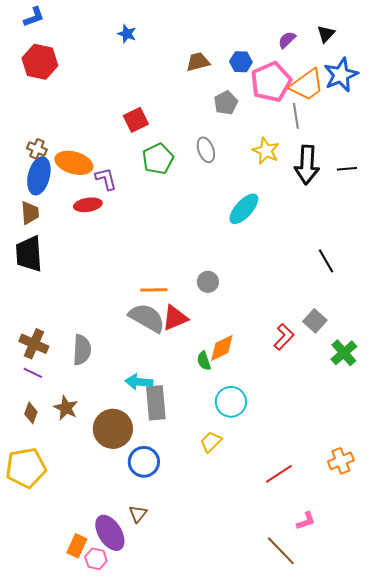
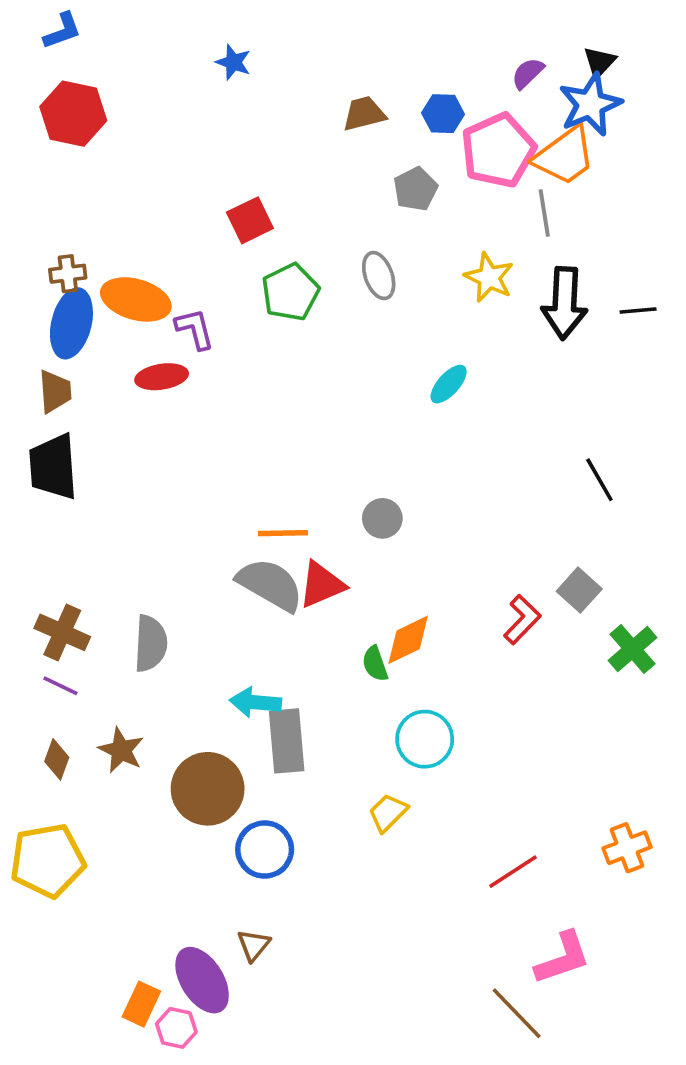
blue star: (341, 75) -> (590, 104), moved
brown cross: (37, 149) -> (68, 274), turned -30
cyan ellipse: (244, 209) -> (449, 384), size x0.7
pink L-shape: (306, 521) -> (563, 958), size x1.6

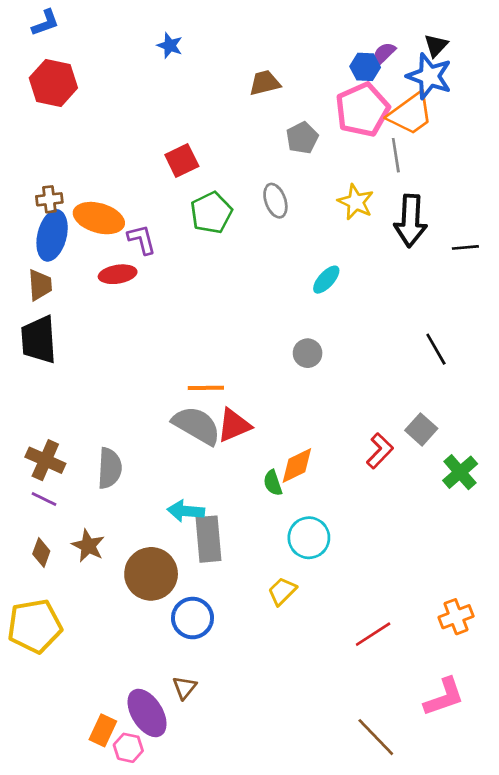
blue star: (590, 104) -> (429, 76), turned -30
blue hexagon: (443, 114) -> (365, 67), moved
black line: (638, 310) -> (465, 247), moved
gray circle: (382, 518) -> (308, 353), moved
pink L-shape: (563, 958) -> (444, 697), moved

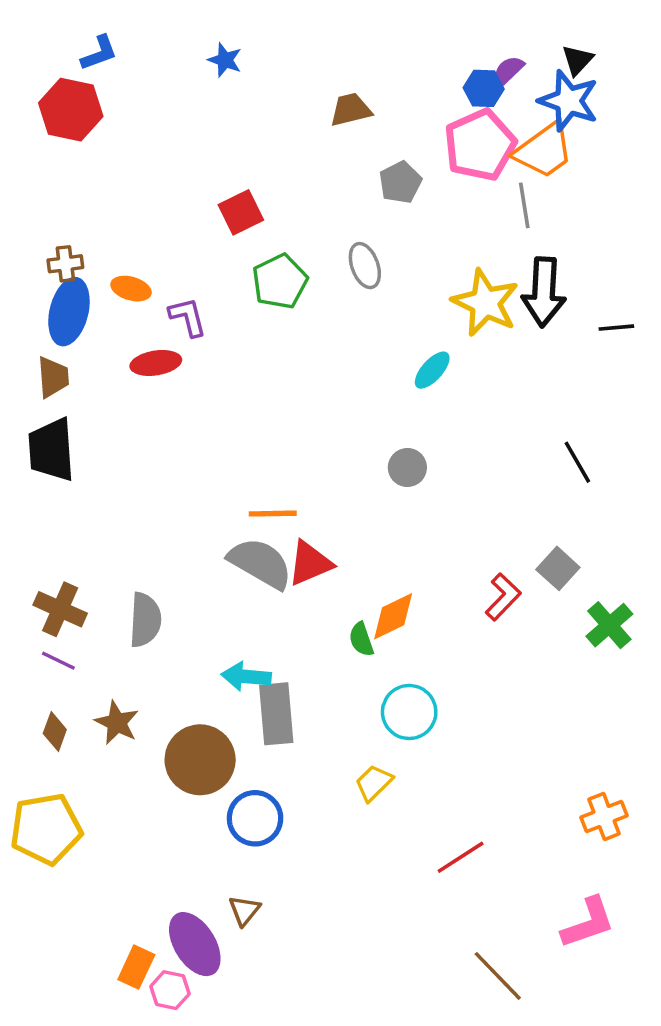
blue L-shape: (45, 23) -> (99, 53), moved
yellow star: (356, 202) -> (485, 303), moved, size x1.4
orange ellipse: (99, 218) -> (131, 289), size x0.6
red line: (373, 634) -> (461, 857), moved

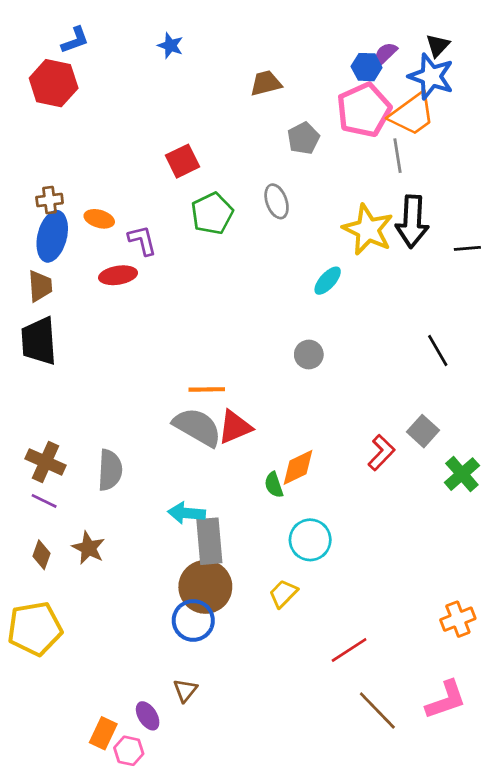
brown circle: (200, 760) -> (205, 587), moved
purple ellipse: (195, 944) -> (148, 716), size x0.6
brown line: (498, 976) -> (377, 710), moved

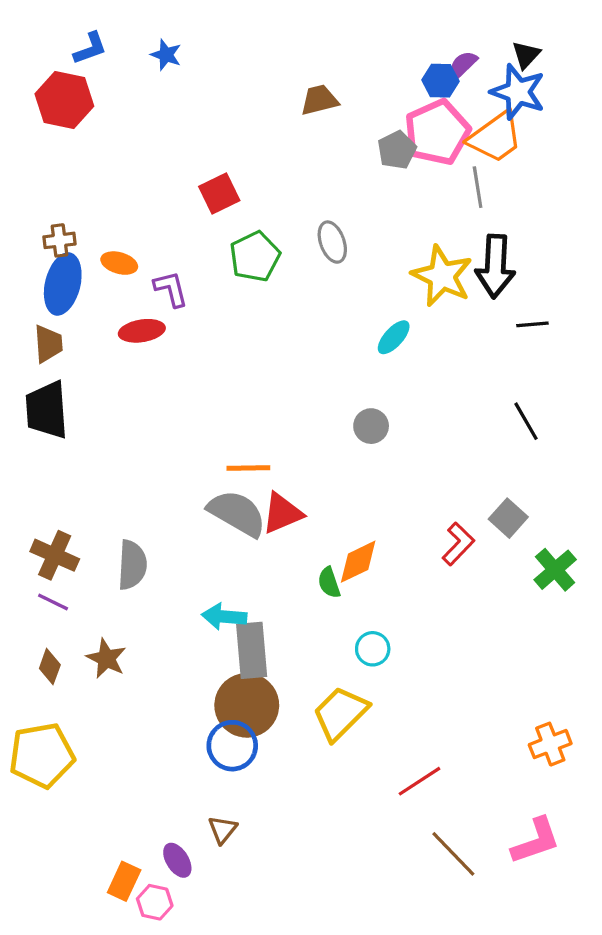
blue star: (170, 46) -> (166, 55), moved
gray pentagon: (303, 138) -> (397, 150), moved
black line: (467, 248) -> (532, 324), moved
cyan circle: (310, 540) -> (373, 649), size x0.7
yellow trapezoid: (283, 594) -> (340, 713), size x1.6

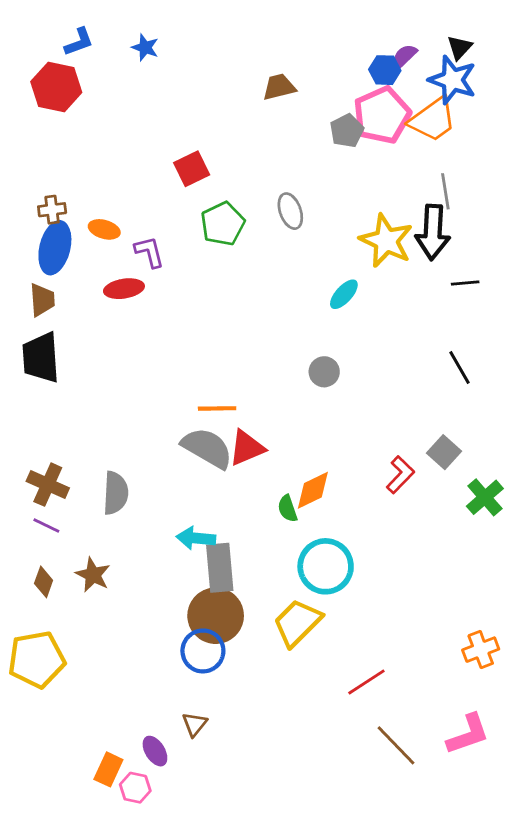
gray line: (478, 187) -> (445, 191), moved
cyan circle: (373, 649) -> (326, 566), size x1.8

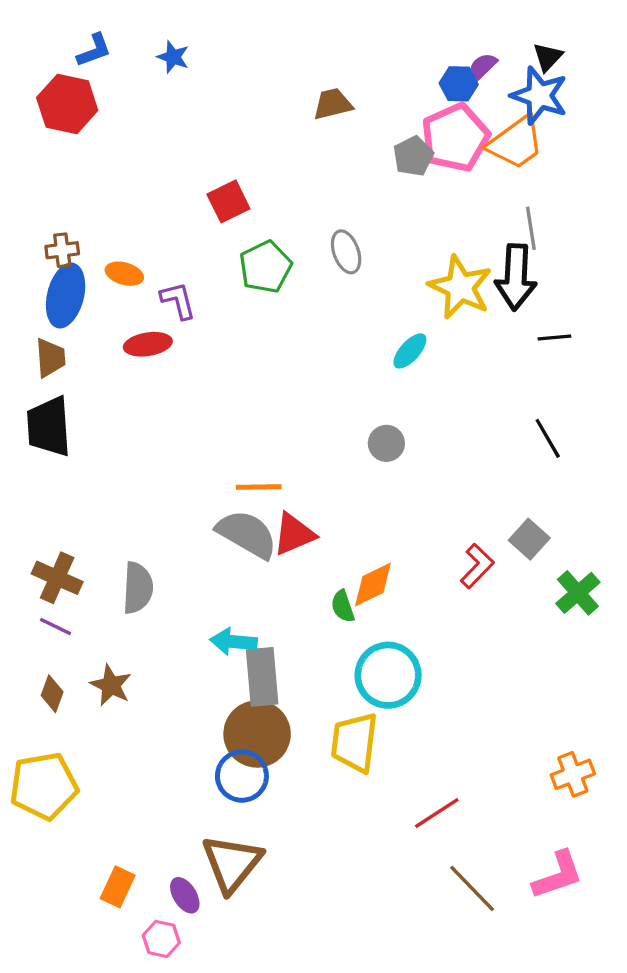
yellow trapezoid: (297, 623) -> (354, 742), turned -38
brown triangle: (194, 724) -> (232, 863), size x2.0
orange rectangle: (108, 769) -> (118, 887), moved

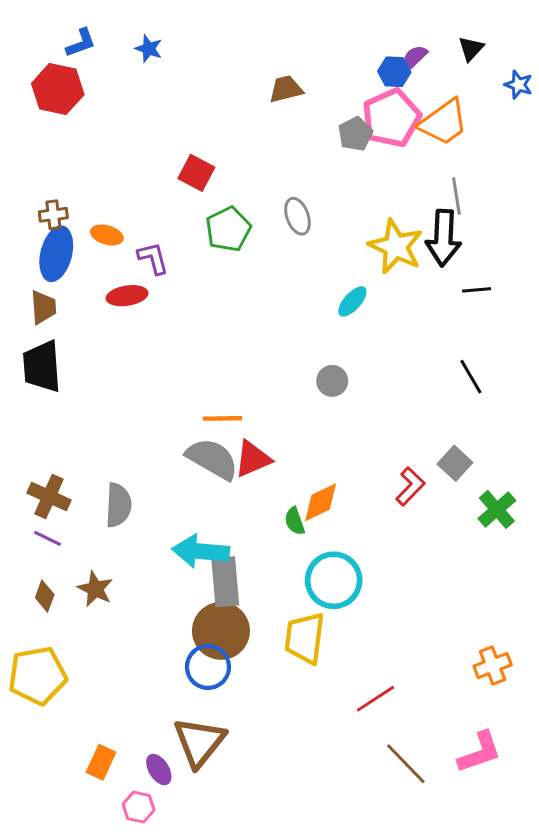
blue star: (539, 96) -> (519, 85), moved, size x0.6
red square: (228, 201) -> (196, 173), turned -36
cyan arrow: (234, 642) -> (201, 551), size x1.4

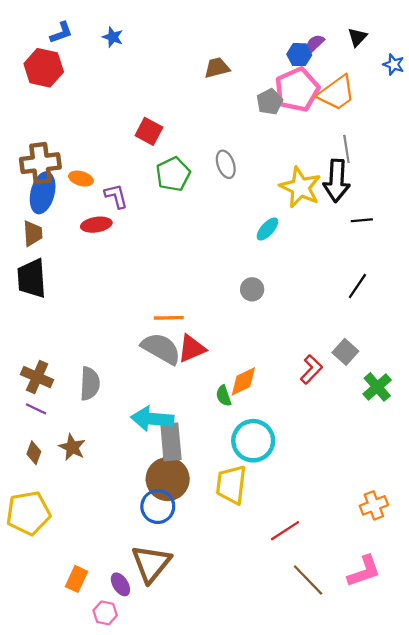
brown cross: (53, 215) -> (40, 163), size x1.8
black line: (471, 377) -> (357, 286), turned 64

